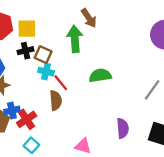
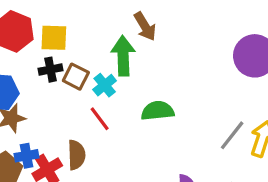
cyan cross: (46, 72) -> (105, 85), moved, turned 35
brown semicircle: (56, 100) -> (76, 155), moved

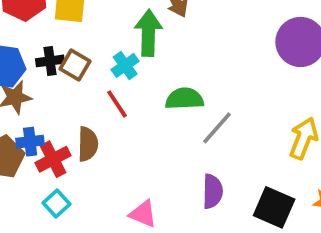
black cross: (50, 70) -> (50, 61), moved
brown square: (76, 77) -> (75, 65), moved
gray line: (232, 135) -> (217, 128), moved

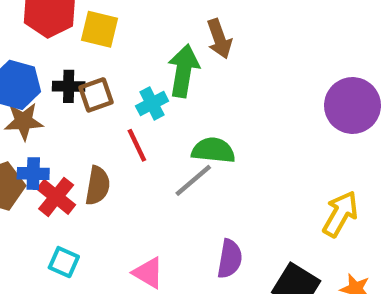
brown square: (75, 65) -> (96, 95), turned 32
gray line: (217, 128) -> (193, 180), moved
red cross: (53, 159) -> (56, 197), turned -32
cyan square: (56, 204) -> (64, 262), moved, turned -32

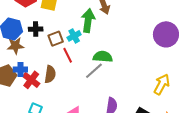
brown square: (96, 95) -> (56, 39), moved

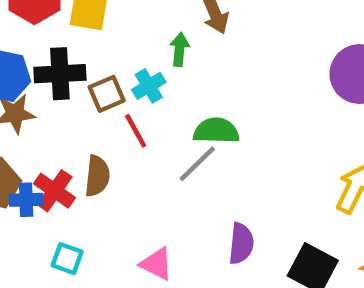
green arrow: (88, 21) -> (180, 49), size x0.6
black cross: (36, 29) -> (60, 74), size x1.5
blue cross: (20, 69) -> (26, 200), moved

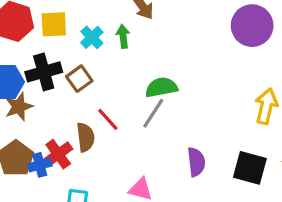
cyan cross: (149, 86) -> (92, 37), moved
red line: (136, 131) -> (108, 119), moved
red cross: (55, 191) -> (58, 154), turned 32

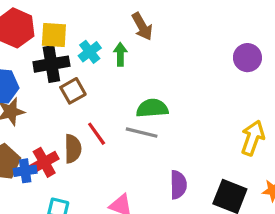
purple circle: (252, 26) -> (247, 58), size x0.7
black cross: (44, 72) -> (51, 64), moved
gray line: (153, 113) -> (142, 133), turned 64

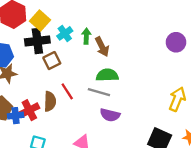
brown arrow: (142, 26) -> (102, 47), moved
yellow square: (54, 35) -> (40, 21), turned 36
purple semicircle: (178, 185) -> (110, 115), moved, turned 102

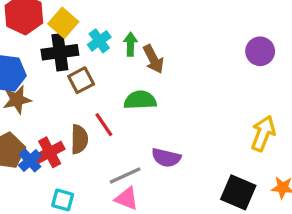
green semicircle: (107, 75) -> (140, 100), moved
gray line: (99, 92) -> (125, 176), moved, turned -40
blue cross: (16, 116) -> (30, 160), turned -35

